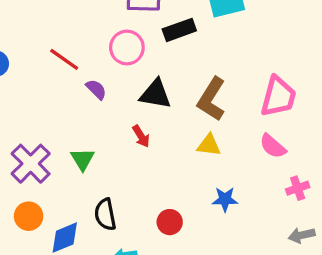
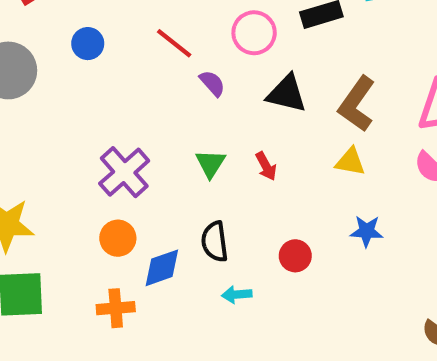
red arrow: (141, 136) -> (266, 166), moved
green triangle: (83, 159) -> (210, 164), moved

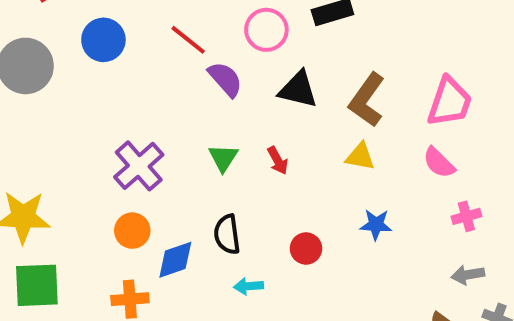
blue circle: (88, 44) -> (103, 40), size x1.4
purple semicircle: (212, 83) -> (225, 79), size x1.4

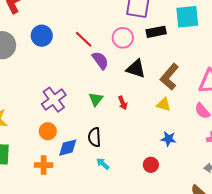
red circle: (306, 249) -> (151, 165), moved
cyan arrow: (248, 286) -> (103, 164), turned 40

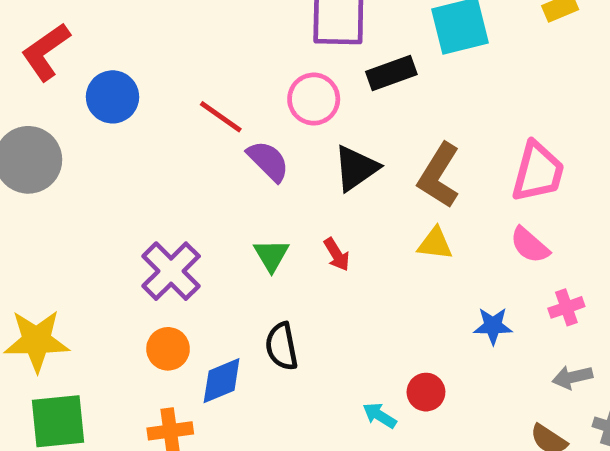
blue circle: (42, 36) -> (113, 97), moved
black triangle: (136, 69) -> (356, 168), turned -45
blue star: (169, 139) -> (493, 326), moved
cyan arrow: (103, 164) -> (380, 415), moved

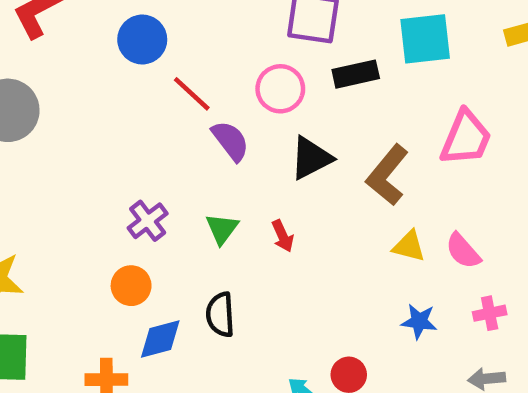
blue circle: (113, 97) -> (142, 40), moved
pink trapezoid: (538, 172) -> (466, 138), moved
yellow triangle: (435, 244) -> (409, 246), moved
purple cross: (171, 271) -> (148, 221), moved, size x0.7
orange circle: (168, 349) -> (131, 286), moved

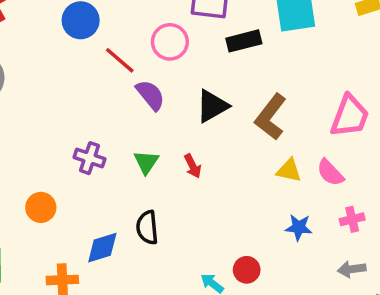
pink circle: (280, 89) -> (170, 42), moved
pink trapezoid: (466, 138) -> (350, 116), moved
purple cross: (148, 221) -> (90, 158), turned -32
orange circle: (131, 286) -> (41, 207), moved

